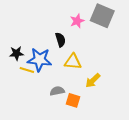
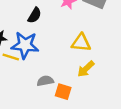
black semicircle: (60, 40) -> (35, 15), moved, turned 48
yellow triangle: (73, 62) -> (81, 43), moved

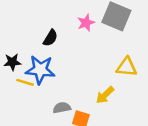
yellow triangle: (81, 43) -> (127, 67), moved

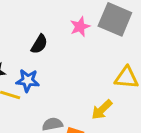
blue star: (40, 70) -> (28, 81), size x0.7

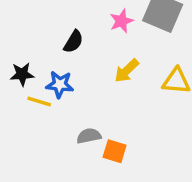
yellow arrow: (102, 110) -> (127, 71), moved

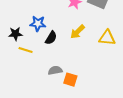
black semicircle: (73, 42) -> (51, 38), moved
blue star: (60, 84) -> (38, 24), moved

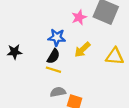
blue star: (38, 24) -> (57, 37), moved
yellow line: (26, 50) -> (53, 70), moved

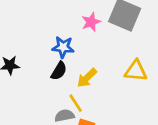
yellow arrow: (82, 50) -> (87, 78), moved
yellow line: (53, 70) -> (76, 103), moved, turned 40

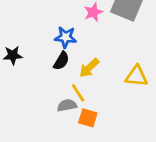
yellow triangle: (136, 71) -> (136, 76), moved

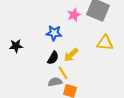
black semicircle: (61, 61) -> (53, 58), moved
yellow triangle: (136, 76) -> (105, 43), moved

